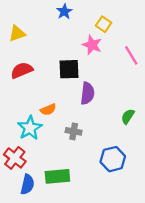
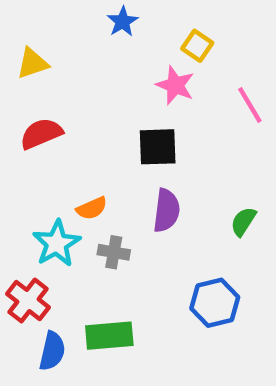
black square: (69, 69) -> (158, 147), moved
purple semicircle: (87, 93) -> (166, 210), moved
gray cross: (74, 131) -> (114, 252), moved

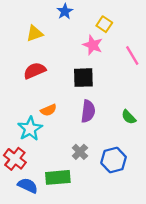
yellow triangle: (32, 63) -> (35, 33), moved
red semicircle: (41, 134) -> (35, 71), moved
green semicircle: (243, 221) -> (129, 117), turned -77
gray cross: (114, 252) -> (80, 152), moved, turned 35
blue semicircle: (52, 351) -> (28, 186), turned -78

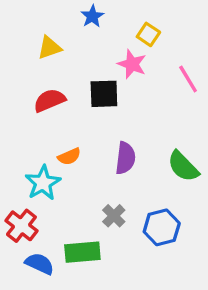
black square: (83, 78) -> (104, 94), moved
green semicircle: (129, 117) -> (183, 166), size x1.5

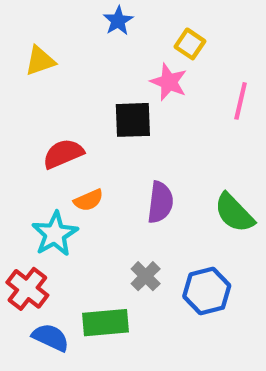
yellow triangle: (49, 48) -> (40, 61), moved
pink line: (188, 79) -> (241, 101), turned 44
red semicircle: (49, 100) -> (63, 154), moved

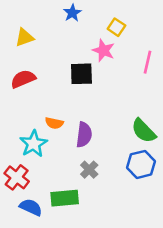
red semicircle: (63, 154) -> (23, 79), moved
orange semicircle: (89, 200) -> (54, 123), turned 36
purple semicircle: (160, 202) -> (84, 135), moved
blue hexagon: (207, 291) -> (141, 164), moved

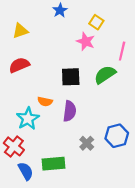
black square: (81, 74) -> (71, 77), moved
green semicircle: (144, 131) -> (105, 75), moved, turned 100
gray cross: (89, 170) -> (87, 143), moved
blue semicircle: (31, 207) -> (26, 171), turned 36

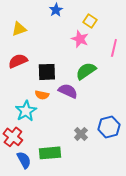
green semicircle: (105, 75) -> (86, 71), moved
black square: (71, 77) -> (47, 72), moved
purple semicircle: (70, 111) -> (68, 91), moved, turned -72

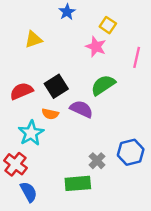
yellow triangle: (19, 29) -> (33, 39), moved
red semicircle: (18, 61) -> (21, 91), moved
black square: (47, 72) -> (56, 86), turned -30
green rectangle: (50, 153) -> (78, 183), moved

